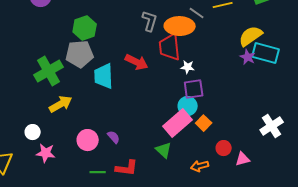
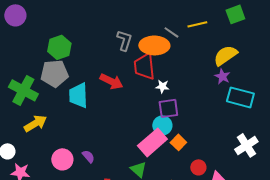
cyan rectangle: (266, 53) -> (240, 97), moved
green cross: (49, 71) -> (23, 90), turned -32

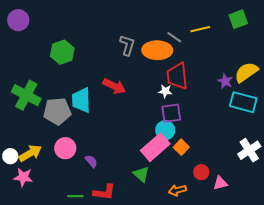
yellow semicircle: (225, 55) -> (246, 72), moved
red trapezoid: (144, 66) -> (177, 76), moved
gray pentagon: (54, 73) -> (57, 111), moved
yellow arrow: (35, 123) -> (30, 153), moved
pink circle: (62, 159) -> (65, 148), moved

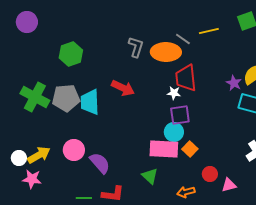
gray pentagon: (57, 111) -> (66, 98), moved
pink rectangle: (155, 147) -> (164, 149), turned 44
purple semicircle: (91, 161) -> (100, 163), size x1.6

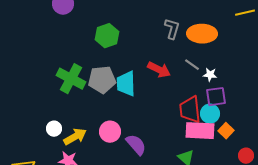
gray line: (183, 39) -> (192, 65), moved
red trapezoid: (186, 78) -> (190, 110), moved
white circle: (19, 158) -> (54, 129), moved

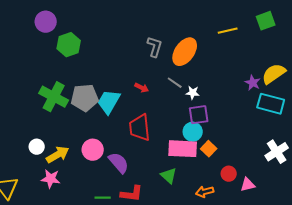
orange ellipse: (202, 34) -> (185, 52), turned -56
green hexagon: (107, 36) -> (69, 45), moved
red arrow: (159, 70) -> (142, 88), size x0.6
cyan trapezoid: (126, 84) -> (109, 102), turned 32
red trapezoid: (190, 110) -> (140, 128), moved

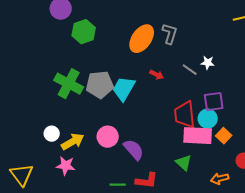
orange ellipse: (185, 52) -> (142, 39), moved
white star: (193, 93) -> (208, 63), moved
red trapezoid: (140, 128) -> (185, 115), moved

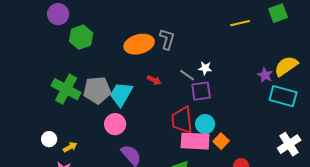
orange ellipse: (142, 39) -> (139, 44), turned 40
purple square: (214, 102) -> (201, 91), moved
pink circle: (108, 137) -> (115, 124), moved
yellow arrow: (73, 142) -> (70, 147), size x0.6

